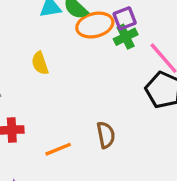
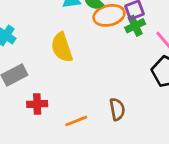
yellow semicircle: (40, 63) -> (62, 47), size x1.5

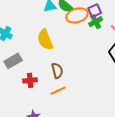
brown semicircle: (117, 109) -> (57, 71), moved

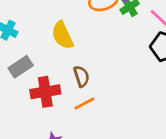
red cross: (30, 80) -> (45, 92), size x1.5

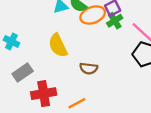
brown semicircle: (81, 76) -> (89, 68), moved, turned 114

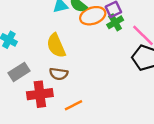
brown semicircle: (89, 68) -> (59, 74), moved

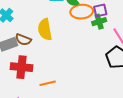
brown semicircle: (59, 74) -> (23, 40), moved

